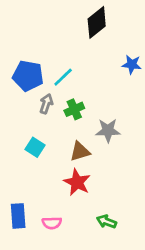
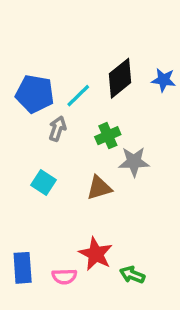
black diamond: (97, 22) -> (120, 78), moved
green cross: (74, 109) -> (108, 136), moved
red star: (77, 182) -> (96, 254), moved

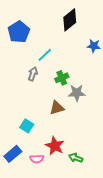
black diamond: (120, 78) -> (70, 20), moved
blue pentagon: (35, 94) -> (19, 32), moved, turned 30
cyan square: (43, 183) -> (27, 126), moved
blue rectangle: (23, 268) -> (13, 154), turned 54

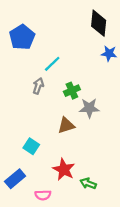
black diamond: (70, 20) -> (99, 23), moved, turned -45
pink semicircle: (37, 159) -> (43, 195), moved

